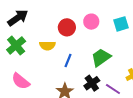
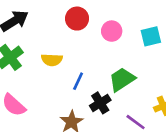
red circle: (67, 27) -> (77, 19), moved
black cross: (92, 83) -> (100, 103), moved

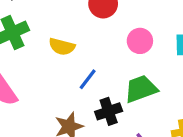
pink circle: (112, 31) -> (140, 41), moved

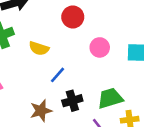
green trapezoid: (141, 89) -> (110, 98), moved

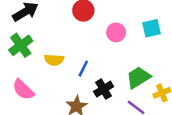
yellow semicircle: (39, 48) -> (54, 60), moved

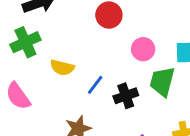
green trapezoid: (138, 77) -> (162, 82), moved, turned -55
black cross: (104, 89) -> (126, 96), moved

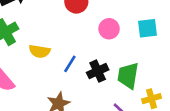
green trapezoid: (162, 82) -> (128, 76), moved

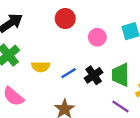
blue line: (70, 64) -> (69, 73), turned 35

